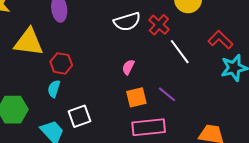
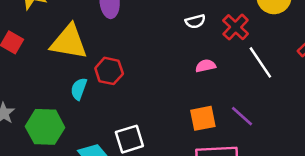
white semicircle: (127, 22) -> (195, 21), size x0.6
pink semicircle: (128, 67) -> (206, 66), moved, turned 49
cyan semicircle: (54, 89) -> (79, 89), moved

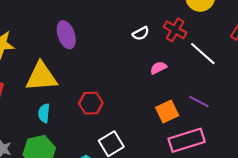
red hexagon: (109, 71) -> (91, 103), moved
cyan semicircle: (79, 89) -> (44, 113), moved

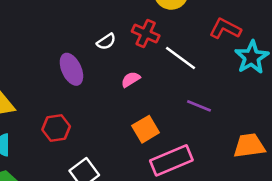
purple ellipse: (66, 35) -> (71, 69), moved
purple line: (199, 102) -> (199, 106), moved

